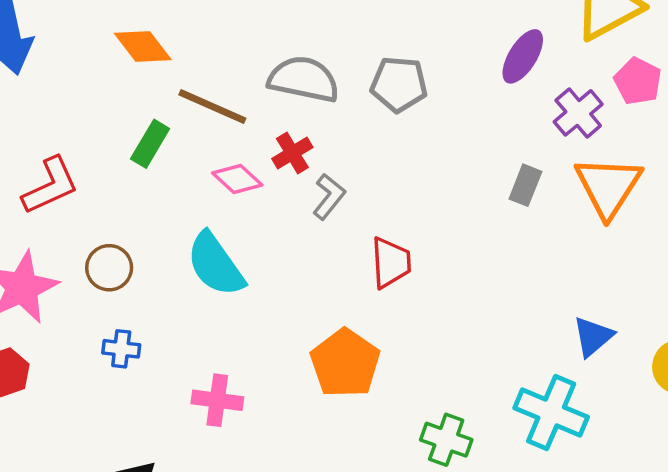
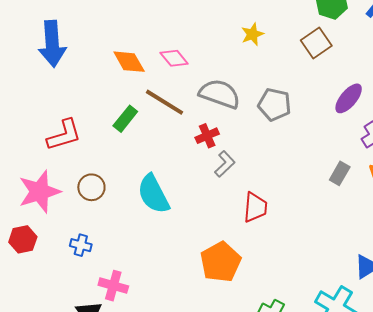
pink diamond: (237, 179) -> (174, 58), moved
blue cross: (121, 349) -> (81, 245), moved
pink cross: (217, 400) -> (113, 286), moved

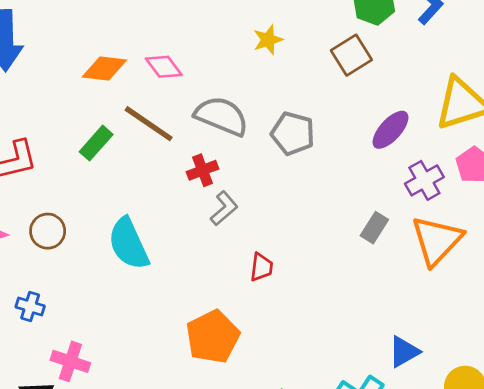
orange diamond: (129, 62) -> (104, 69), turned -56
red trapezoid: (255, 207) -> (261, 267), size x0.7

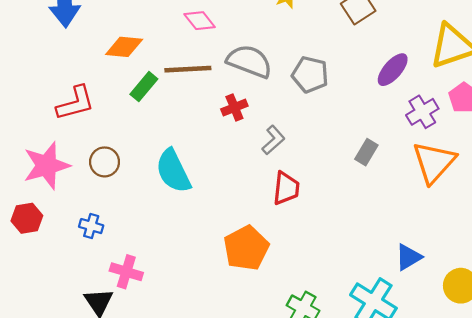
orange diamond: (104, 69) -> (124, 47), moved
brown line: (149, 124) -> (188, 69), turned -36
gray L-shape: (224, 208) -> (273, 140), moved
gray rectangle: (374, 228) -> (366, 152), moved
red trapezoid: (261, 267) -> (286, 188), size x1.4

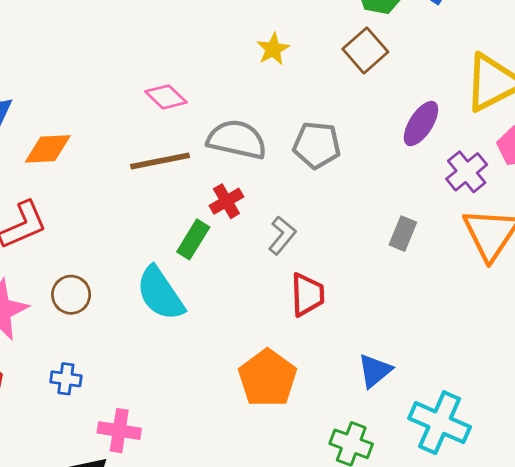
orange diamond: (124, 47) -> (48, 149), moved
green rectangle: (144, 87) -> (193, 239), moved
blue triangle: (408, 257) -> (375, 371), moved

